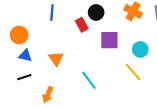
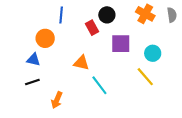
orange circle: (19, 35) -> (45, 38), moved
orange triangle: (56, 59) -> (81, 63), moved, turned -42

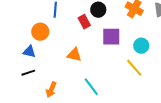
cyan line: (99, 85) -> (91, 87), moved

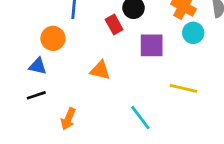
cyan circle: (141, 46) -> (193, 33), moved
yellow line: (134, 68) -> (183, 88), turned -36
cyan line: (91, 87) -> (140, 118), moved

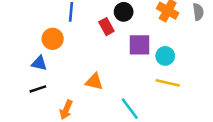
cyan circle: (193, 33) -> (165, 56), moved
orange triangle: (100, 70) -> (94, 82), moved

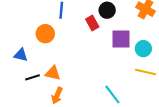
blue triangle: (39, 63) -> (21, 55), moved
orange triangle: (94, 82) -> (53, 73), moved

